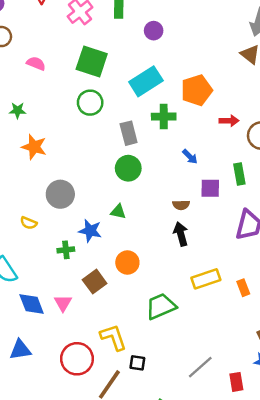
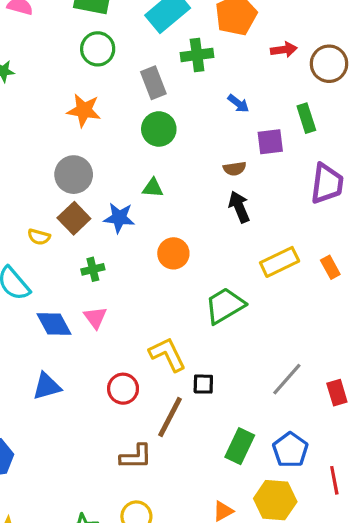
orange star: (34, 147) -> (84, 110), moved
yellow semicircle: (29, 223) -> (39, 237), moved
green cross: (66, 250) -> (93, 269), moved
brown square: (95, 282) -> (74, 218), moved
red circle: (77, 359) -> (123, 389), size x0.7

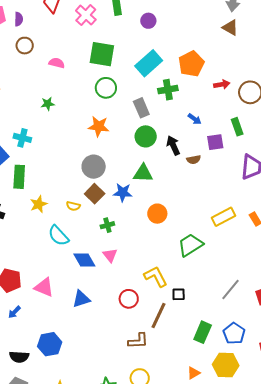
green triangle: (153, 188) -> (143, 173), size x1.5
black arrow: (239, 207) -> (173, 145), moved

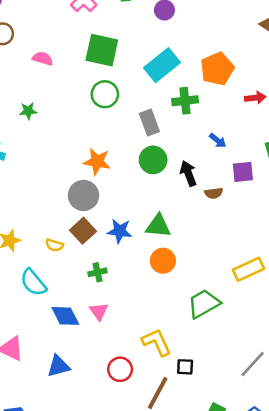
orange star: (99, 126) -> (97, 161), moved
green triangle: (143, 173) -> (158, 226), moved

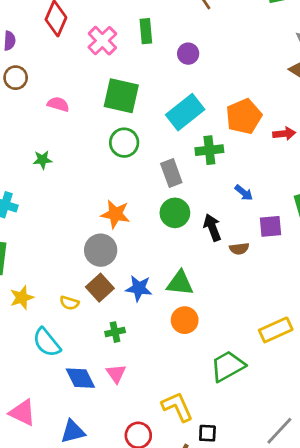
red arrow: (255, 98) -> (284, 134), moved

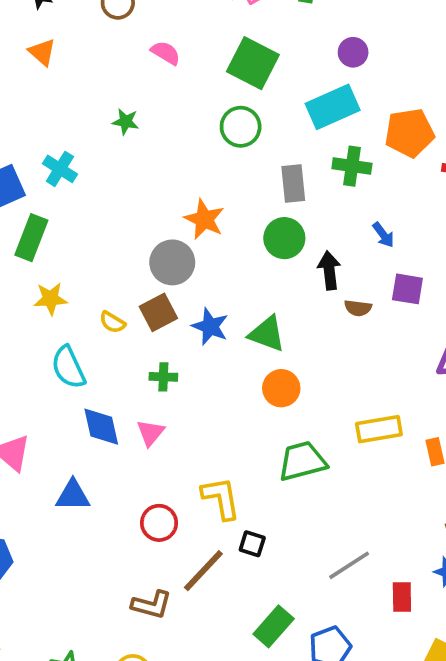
purple circle: (188, 54) -> (353, 52), moved
orange circle: (185, 320) -> (281, 388), moved

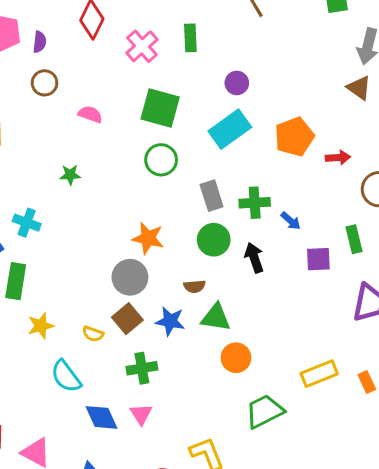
green cross: (352, 166) -> (255, 203), moved
brown semicircle: (358, 308) -> (194, 286), moved
green cross: (163, 377) -> (142, 368), size x1.4

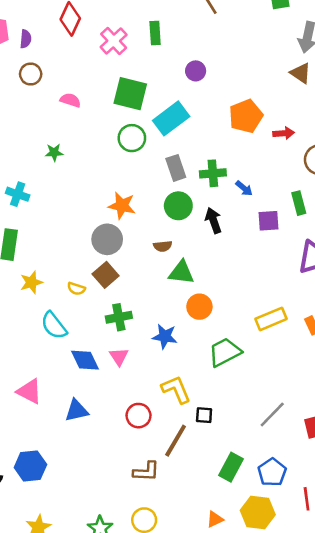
cyan rectangle: (230, 129) -> (171, 118), moved
blue star: (170, 321) -> (165, 336), moved

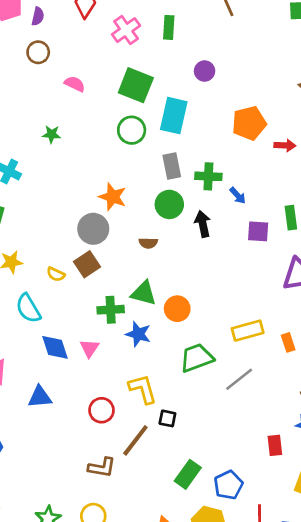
cyan rectangle: (171, 118) -> (174, 116), turned -48
green triangle: (181, 272) -> (144, 293), moved
green cross: (119, 317) -> (111, 310), moved
gray line: (272, 415) -> (239, 379), moved

